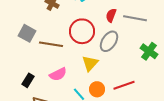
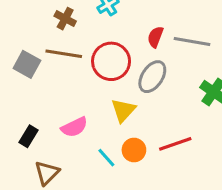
brown line: (51, 44) -> (64, 54), moved

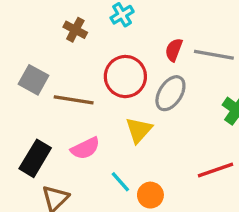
brown line: (64, 54) -> (74, 100), moved
black rectangle: (28, 136) -> (35, 158), size x1.5
red line: (175, 144) -> (216, 170), moved
orange circle: (134, 150) -> (150, 195), moved

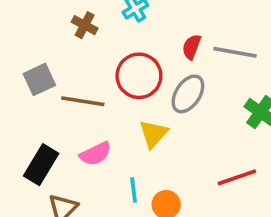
gray square: (34, 80) -> (39, 79), turned 36
cyan line: (120, 182) -> (134, 190), turned 35

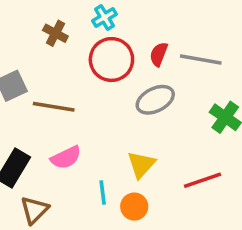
red circle: (139, 76) -> (111, 60), moved
gray ellipse: (188, 94) -> (155, 100), turned 30
yellow triangle: (153, 134) -> (141, 165), moved

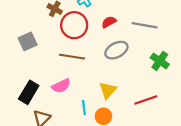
red semicircle: (159, 54) -> (109, 22), moved, turned 40
red circle: (111, 60) -> (74, 25), moved
brown line: (54, 107) -> (72, 57), moved

